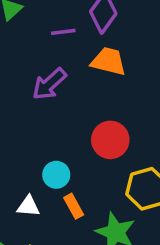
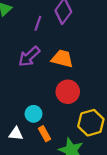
purple line: (63, 32) -> (38, 23), turned -64
orange trapezoid: (109, 61) -> (62, 59), moved

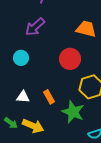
orange trapezoid: (62, 59) -> (86, 29), moved
cyan circle: (34, 114) -> (21, 58), moved

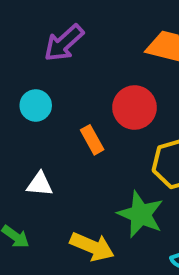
orange rectangle: (49, 97) -> (92, 140), moved
yellow arrow: (33, 126) -> (92, 247), moved

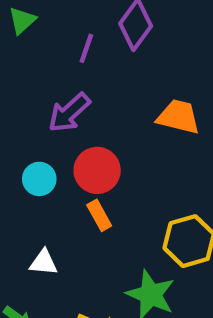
red circle: (135, 107) -> (97, 170), moved

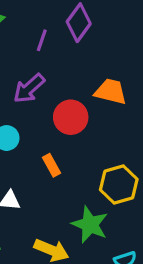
red circle: (97, 170) -> (71, 117), moved

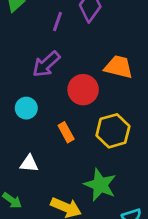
yellow hexagon: (119, 184) -> (113, 131), moved

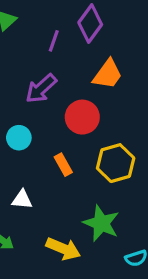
orange trapezoid: (119, 67) -> (108, 74), moved, turned 112

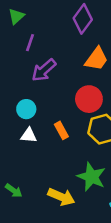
purple line: (54, 41) -> (30, 43), moved
red circle: (82, 117) -> (89, 99), moved
white triangle: (22, 200) -> (29, 135), moved

